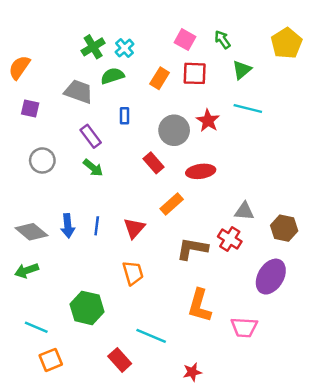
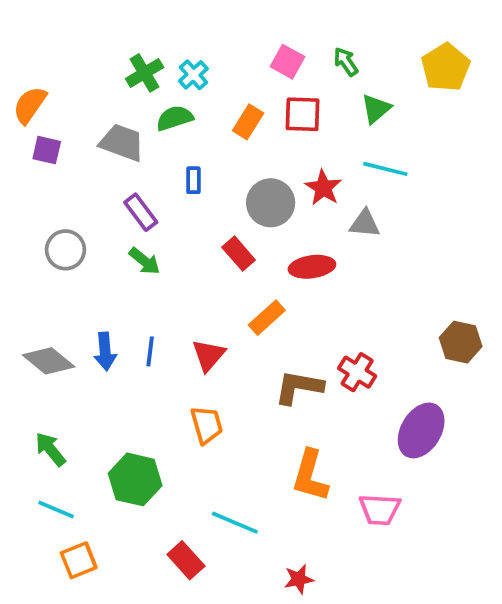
purple square: (30, 108) -> (47, 150), moved
gray triangle: (244, 211) -> (365, 223), moved
brown hexagon: (284, 228) -> (461, 342), moved
green arrow: (27, 271) -> (50, 449), moved, turned 70

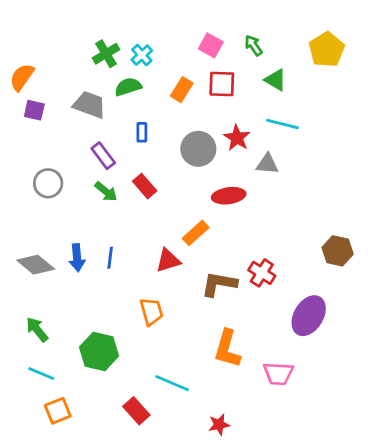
green triangle: (376, 109) -> (276, 80), turned -50
red rectangle: (239, 254) -> (145, 186), moved
red triangle: (208, 355) -> (168, 260), moved, turned 32

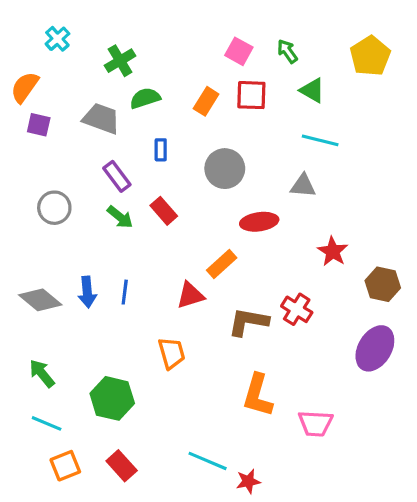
cyan cross: (142, 55) -> (57, 39), moved
red star: (237, 138) -> (333, 251), moved
purple ellipse: (309, 316) -> (375, 348), moved
cyan line: (172, 383) -> (208, 461), moved
red rectangle: (136, 411) -> (122, 466), moved

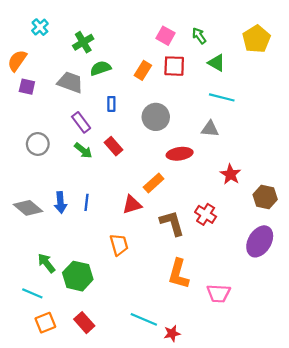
brown L-shape: (248, 322) -> (172, 223), turned 64
green arrow: (42, 373) -> (46, 263), moved

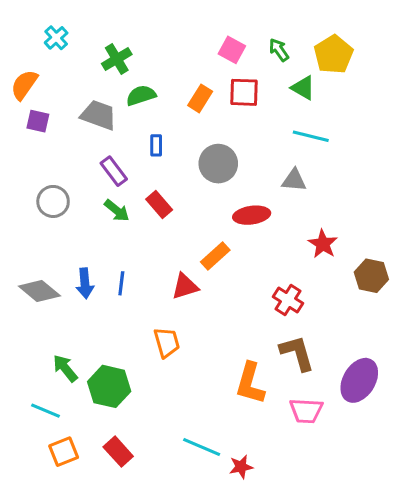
yellow pentagon: (256, 39) -> (333, 54), moved
brown L-shape: (172, 223) -> (297, 353), moved
purple ellipse: (260, 241) -> (359, 380), moved

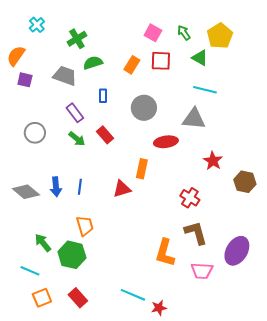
gray triangle: (294, 180) -> (194, 119), size x1.4
orange rectangle: (215, 256) -> (142, 169), turned -36
orange trapezoid: (167, 342) -> (85, 226), moved

